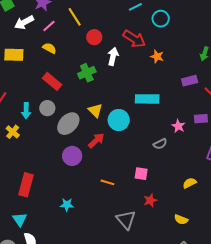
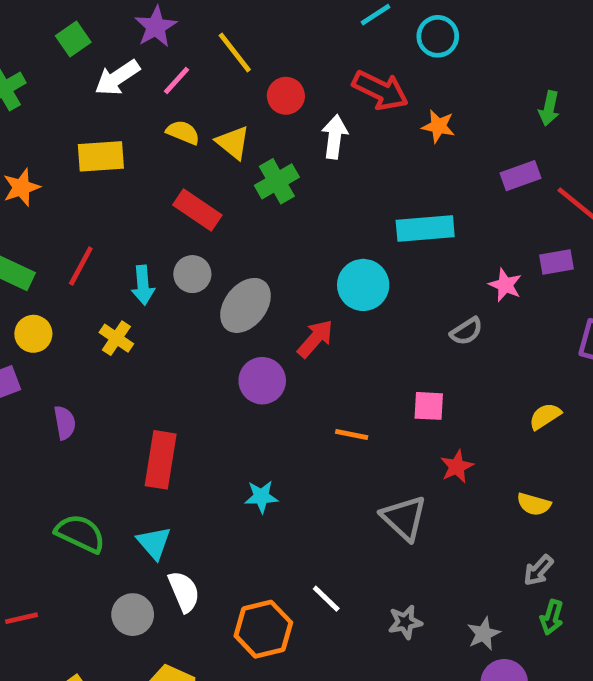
yellow triangle: (95, 110) -> (233, 143), moved

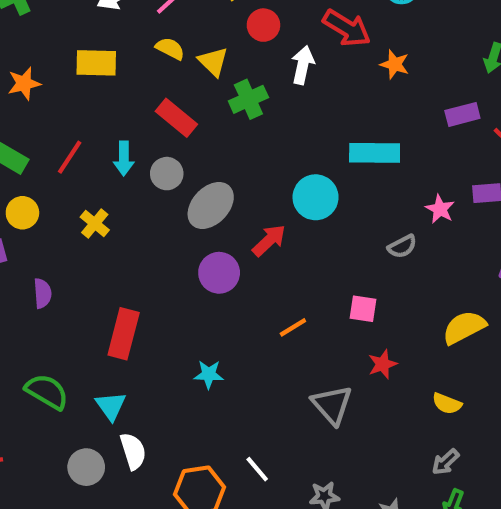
cyan arrow: (143, 285) -> (124, 158), moved
yellow semicircle: (545, 416) -> (464, 327), size x1.5
orange line: (352, 434) -> (293, 327), turned -48

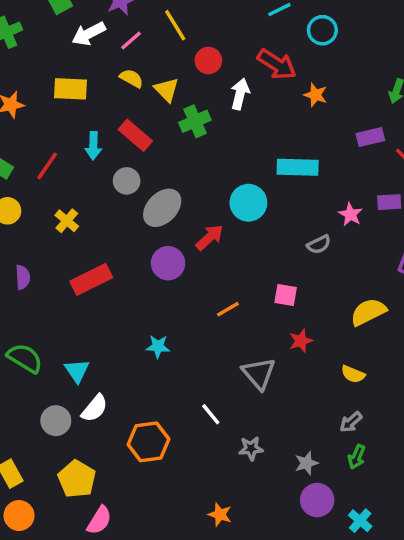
cyan arrow: (124, 158) -> (93, 146), moved
red rectangle: (124, 334) -> (91, 279), moved, turned 48
white semicircle: (133, 451) -> (95, 408), turned 56
white line: (257, 469) -> (211, 414), moved

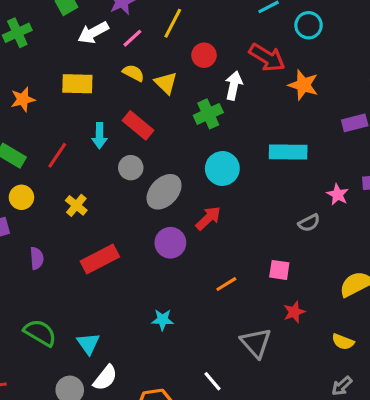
yellow line: (175, 25) -> (173, 23), turned 60
orange star: (315, 95) -> (303, 85), size x1.4
green cross: (195, 121) -> (208, 114), moved
cyan circle: (248, 203) -> (222, 169), moved

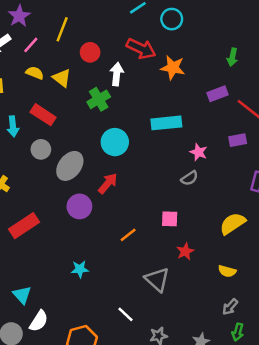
pink star: (338, 195) -> (198, 152), moved

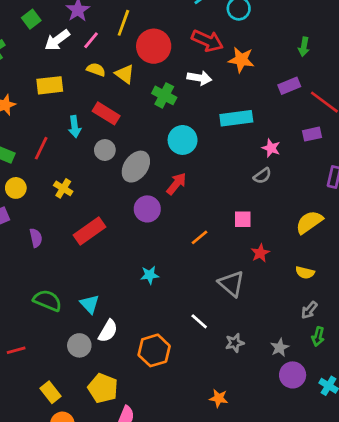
red circle: (90, 52) -> (154, 46), size x1.6
white arrow: (117, 74) -> (199, 78), moved, turned 95
green cross: (99, 99) -> (164, 95), turned -30

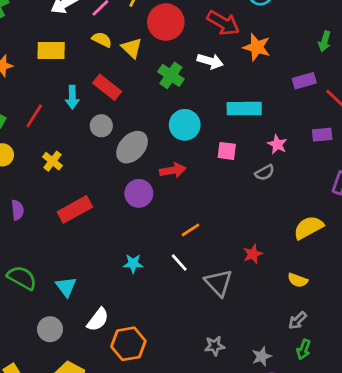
red arrow: (176, 184) -> (173, 170), turned 35
pink square: (243, 219) -> (227, 151), moved
white line: (199, 321) -> (179, 263), moved
white semicircle: (108, 331) -> (98, 320), moved

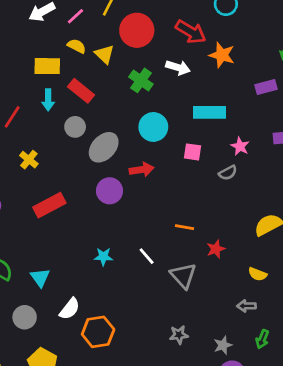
yellow rectangle: (51, 50) -> (47, 66), moved
orange line: (191, 230) -> (185, 227), moved, turned 42
gray arrow: (298, 320) -> (246, 306), moved, turned 42

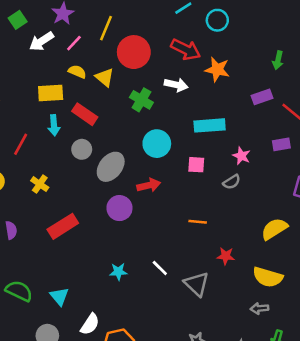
orange line: (185, 227) -> (198, 222), moved
red star: (216, 249) -> (226, 256), turned 30
yellow semicircle: (258, 274) -> (268, 277), size x1.6

